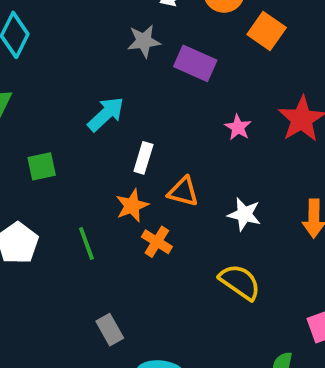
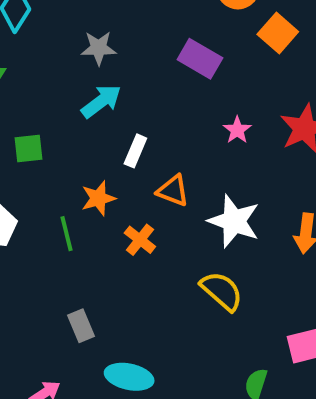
gray star: (144, 41) -> (99, 48), moved
orange star: (132, 206) -> (98, 198), moved
white star: (244, 214) -> (234, 221), size x1.5

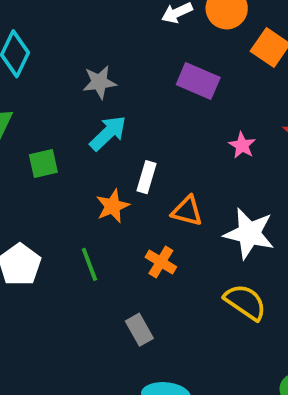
green square: (29, 148) -> (43, 163), moved
orange star: (98, 198) -> (113, 206), moved
gray rectangle: (81, 326) -> (139, 330), moved

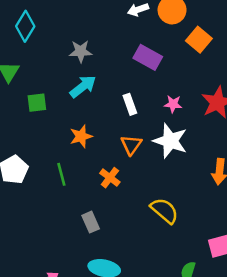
pink star: (242, 145) -> (173, 104), turned -30
white rectangle: (147, 177) -> (130, 104), moved, turned -42
orange triangle: (187, 211) -> (131, 145), turned 45
white star: (249, 233) -> (170, 141), moved

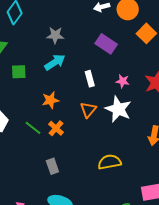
green line: (61, 174) -> (33, 128), turned -42
orange cross: (110, 178) -> (56, 128), moved
yellow semicircle: (164, 211) -> (110, 162), turned -55

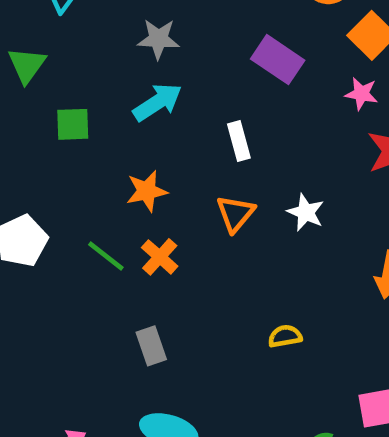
pink star: (123, 81) -> (361, 94), moved
white star: (118, 109) -> (306, 212), size x0.6
yellow semicircle: (110, 162) -> (285, 336), size x0.6

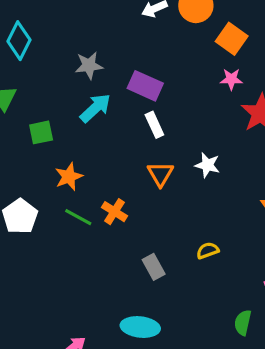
purple rectangle: (278, 60) -> (145, 86), moved
orange star: (147, 191) -> (69, 177), moved
gray rectangle: (151, 346) -> (154, 267), moved

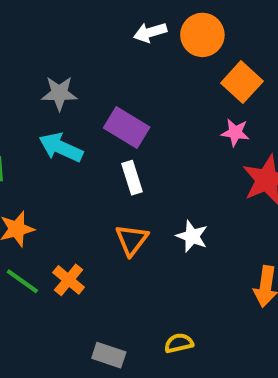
cyan arrow: (95, 108) -> (61, 147), turned -120
gray rectangle: (154, 267) -> (109, 355), turned -50

